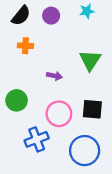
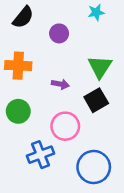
purple circle: (51, 16) -> (59, 33), moved
orange cross: (25, 46) -> (18, 66), moved, size x1.5
black square: (92, 109) -> (96, 100), moved, turned -35

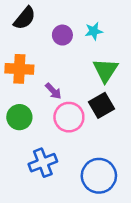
cyan star: (96, 12) -> (94, 31), moved
purple arrow: (60, 84) -> (53, 91), moved, turned 35
pink circle: (65, 126) -> (69, 117), moved

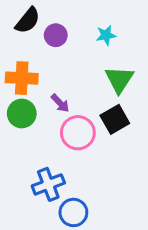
purple circle: (62, 35) -> (56, 35), moved
green circle: (19, 117) -> (22, 114), moved
blue circle: (99, 176) -> (73, 212), moved, size x0.7

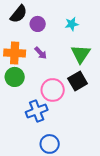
purple arrow: (60, 103) -> (41, 53), moved
blue cross: (48, 184) -> (37, 111), moved

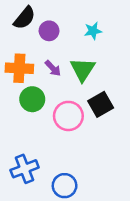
green triangle: (81, 54) -> (83, 70), moved
green circle: (15, 77) -> (32, 99), moved
blue cross: (37, 111) -> (25, 169), moved

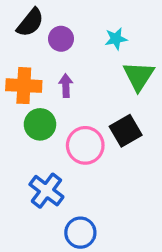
purple arrow: (53, 68) -> (66, 86), turned -138
green triangle: (83, 70) -> (139, 76), moved
blue cross: (25, 169) -> (46, 191), moved, turned -32

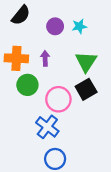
purple circle: (61, 39) -> (55, 26), moved
green triangle: (139, 76) -> (86, 62), moved
blue cross: (46, 191) -> (47, 127), moved

